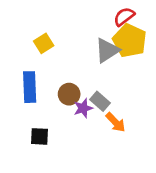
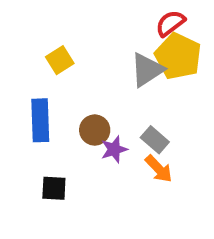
gray rectangle: (100, 101) -> (155, 140), moved

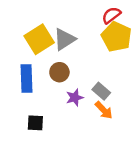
yellow square: (60, 60) -> (39, 39), size x1.6
gray triangle: (147, 70) -> (65, 39), moved
brown circle: (95, 130) -> (59, 72), moved

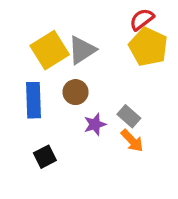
black square: (35, 123) -> (45, 157), turned -30

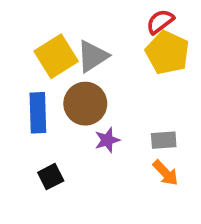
brown circle: (76, 92) -> (85, 104), size x1.5
gray rectangle: (129, 116) -> (164, 140), moved, turned -45
orange arrow: (132, 141) -> (166, 173), moved

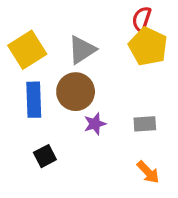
red semicircle: (160, 22) -> (142, 19), turned -35
yellow square: (56, 56) -> (27, 50), moved
orange arrow: (166, 173) -> (148, 172), moved

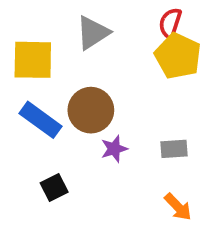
yellow square: (27, 50) -> (33, 60), turned 33
gray triangle: (82, 50) -> (93, 33), moved
blue rectangle: (34, 100) -> (41, 120), turned -52

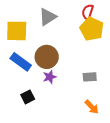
purple star: (114, 149) -> (50, 77), moved

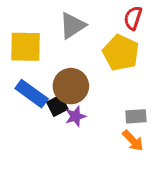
yellow pentagon: (92, 29) -> (121, 53), moved
black square: (28, 97) -> (57, 106), moved
orange arrow: (92, 107) -> (133, 141), moved

